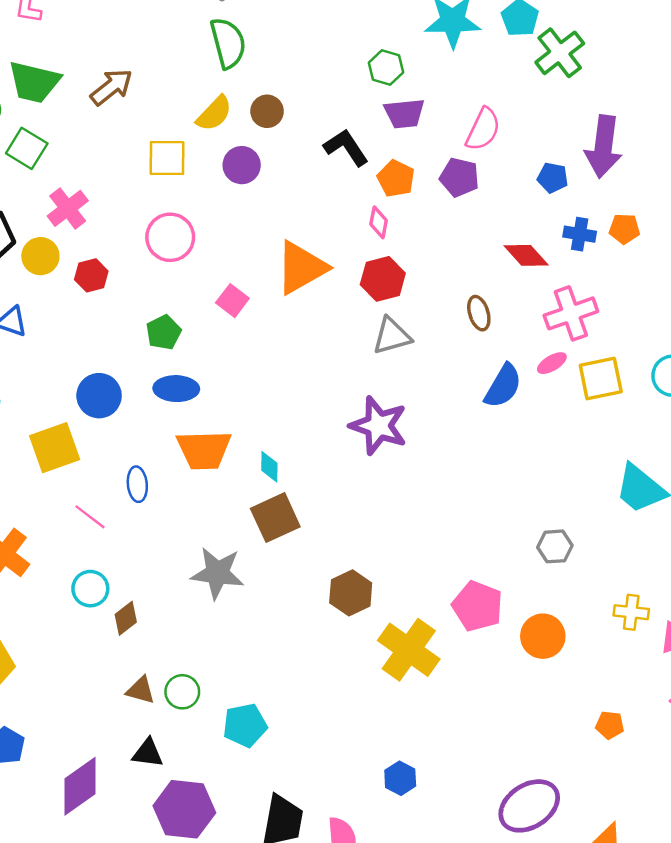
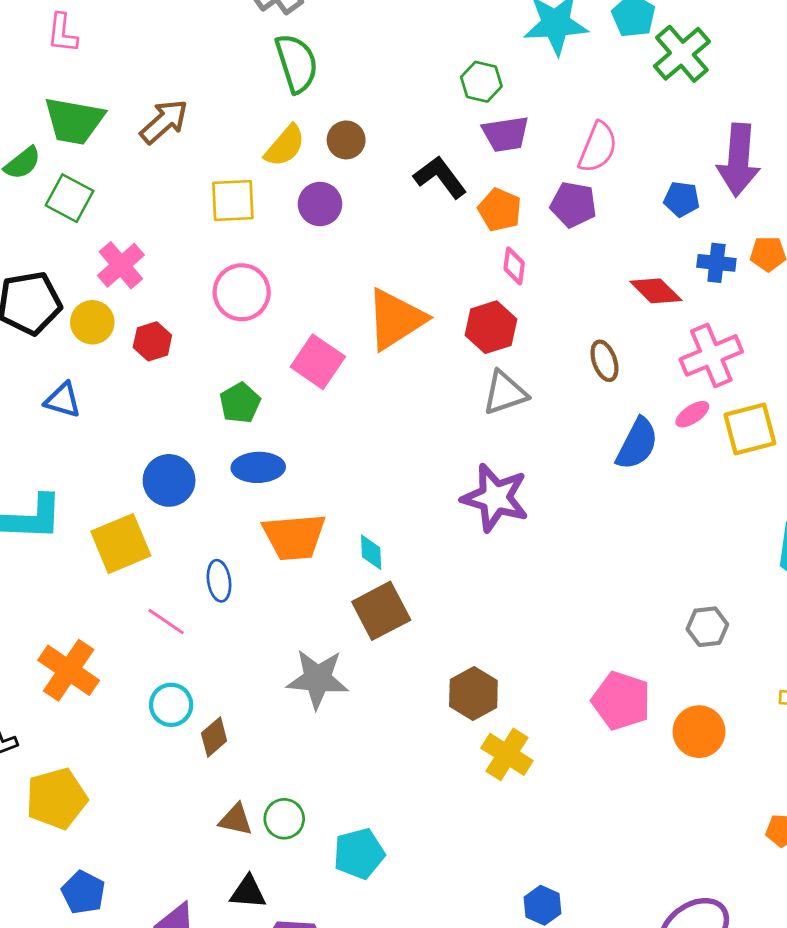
pink diamond: (379, 222) -> (514, 266), moved
pink square: (232, 301) -> (318, 362), size x1.4
yellow cross: (409, 650) -> (507, 754), moved, size x0.7

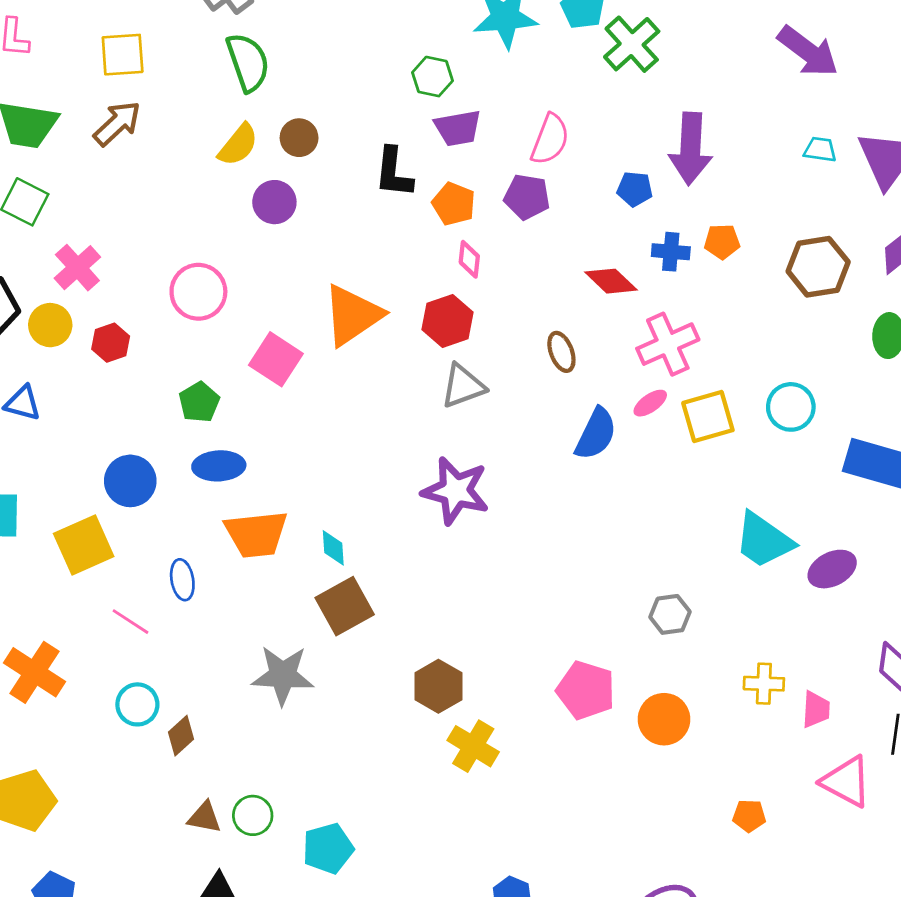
black L-shape: (440, 177) -> (394, 172), turned -136
yellow square: (233, 201) -> (123, 55), moved

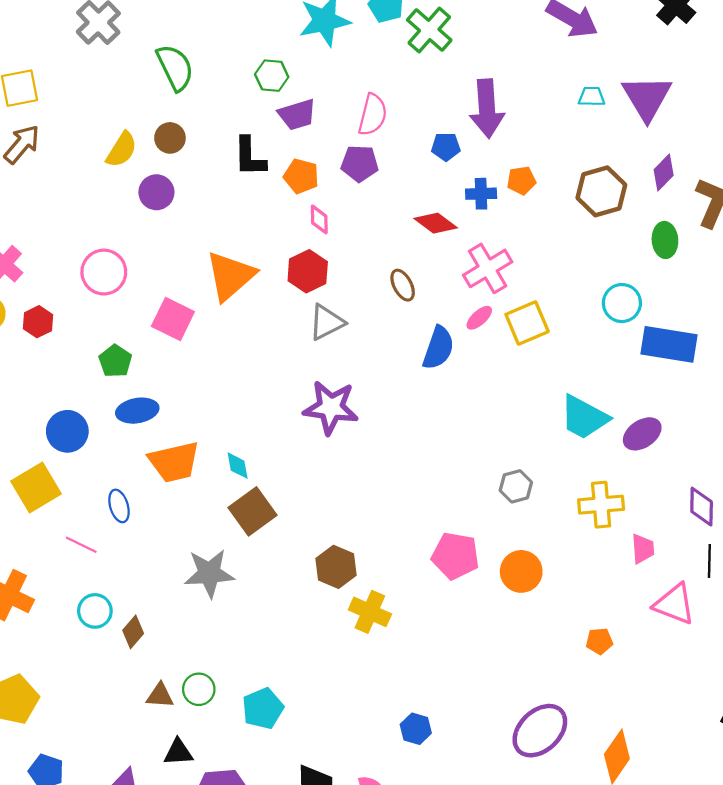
green semicircle: (248, 62) -> (175, 68), moved
cyan circle: (791, 407) -> (622, 303), moved
yellow cross: (764, 684) -> (601, 505), moved, size x1.4

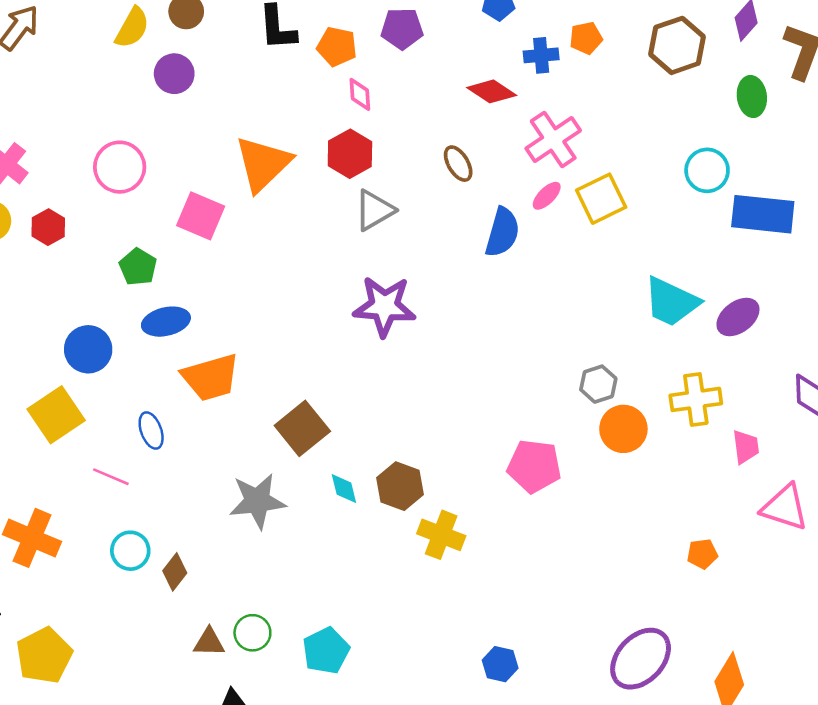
cyan diamond: (238, 466) -> (344, 489), moved
orange circle: (521, 571) -> (623, 429), moved

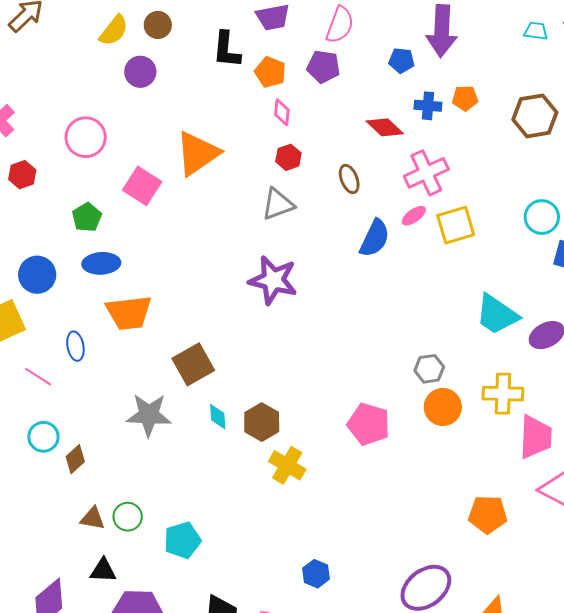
red hexagon: (350, 154) -> (288, 157), moved, size x0.7
pink trapezoid: (746, 447) -> (536, 437), size x1.6
orange pentagon: (702, 554) -> (488, 514), size x1.6

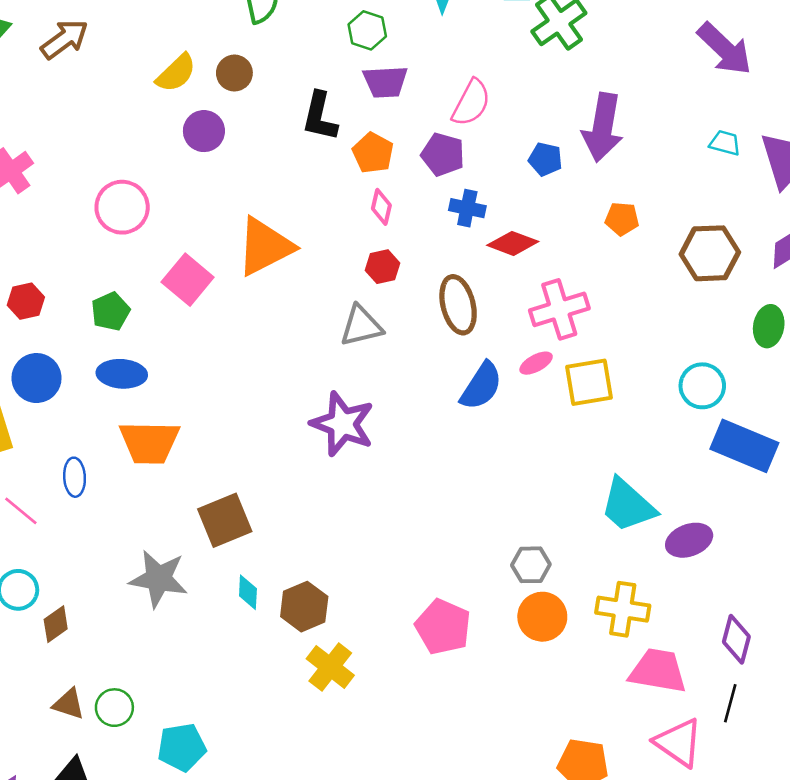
blue cross: (428, 106) -> (467, 208), moved
red diamond: (385, 127) -> (513, 243), turned -30
red hexagon: (22, 175) -> (26, 301), moved
brown ellipse: (349, 179) -> (458, 305), size x1.5
pink trapezoid: (536, 437) -> (658, 671), turned -90

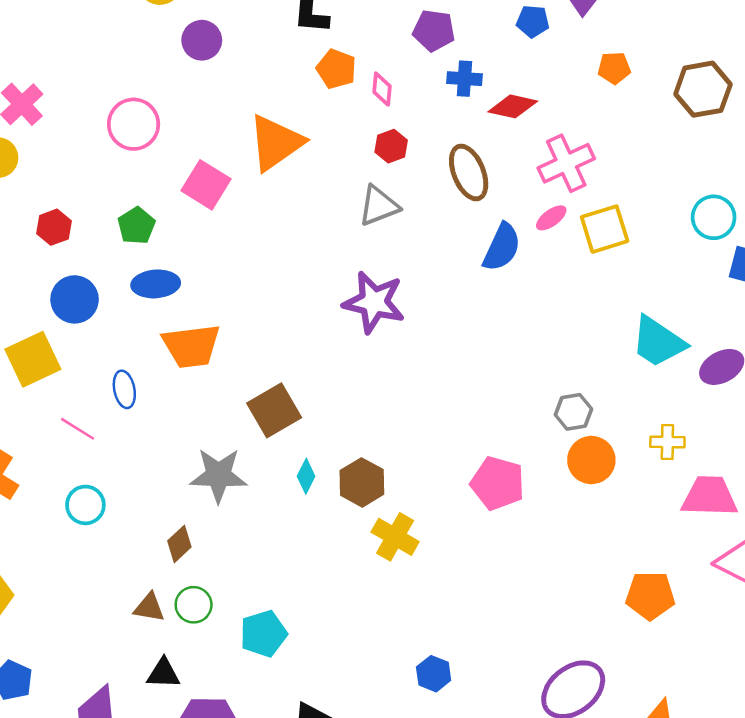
orange pentagon: (373, 153) -> (336, 69), moved
cyan diamond: (248, 592) -> (306, 476), turned 32
yellow cross: (623, 609) -> (667, 442), size x0.7
brown diamond: (56, 624) -> (179, 544), moved

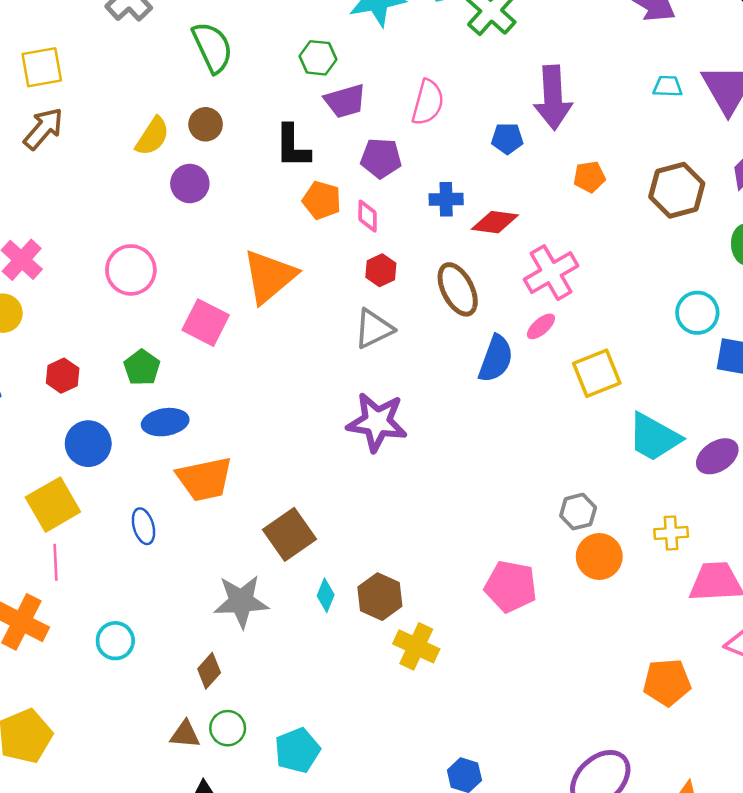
purple pentagon: (434, 31) -> (381, 158), moved
yellow square: (605, 229) -> (597, 373), moved
pink line: (78, 429) -> (56, 562), moved, turned 60

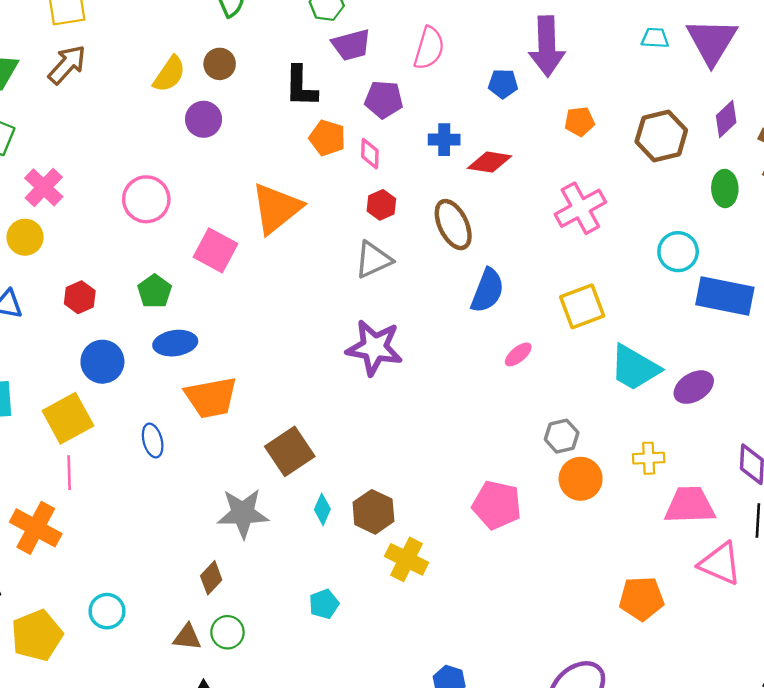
pink cross: (551, 273) -> (580, 208), moved
pink ellipse: (541, 326) -> (518, 354), moved
cyan circle: (115, 641) -> (107, 611), moved
cyan pentagon: (297, 750) -> (324, 604), moved, size x0.7

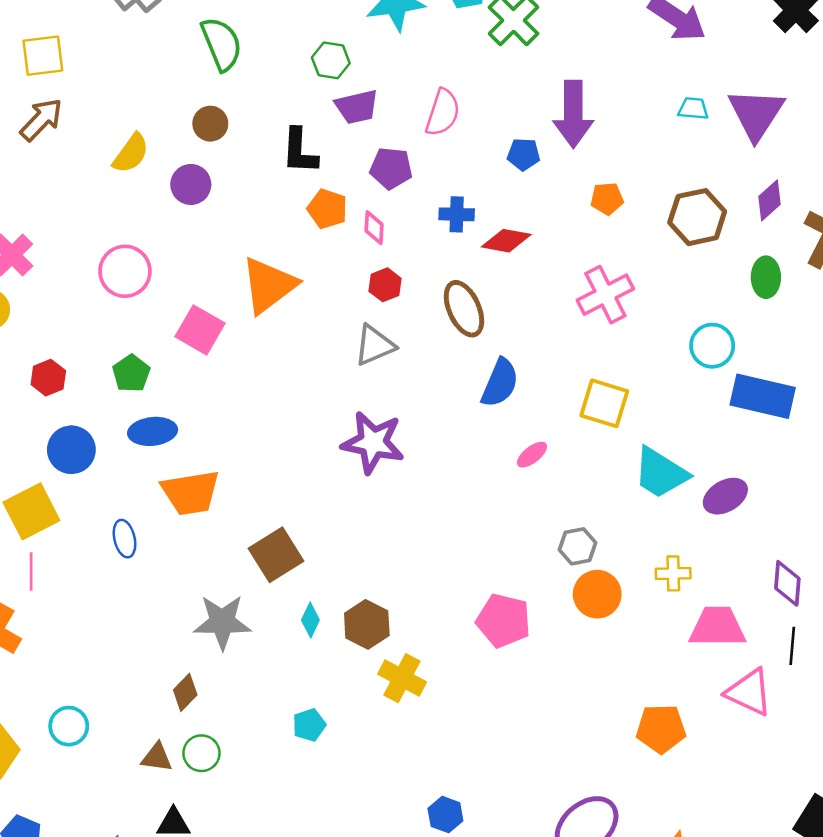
yellow semicircle: (169, 74) -> (131, 153), moved
yellow square: (582, 306) -> (604, 403), turned 36

